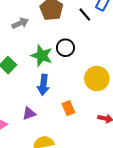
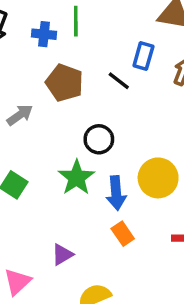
green star: (42, 56) -> (76, 178), moved, turned 30
blue arrow: (43, 85) -> (116, 193), moved

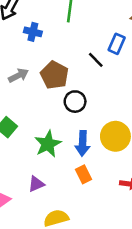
blue cross: (44, 34) -> (33, 32), moved
brown pentagon: (64, 83) -> (54, 75), moved
green star: (76, 178) -> (48, 144), moved

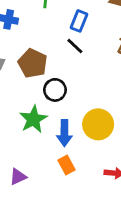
blue rectangle: (117, 44) -> (79, 21), moved
green star: (48, 144) -> (33, 119), moved

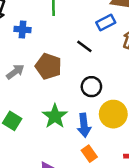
blue rectangle: (79, 21) -> (106, 22), moved, turned 48
black circle: (55, 90) -> (91, 87), moved

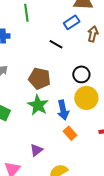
brown pentagon: (48, 66) -> (39, 79), moved
black circle: (91, 87) -> (81, 74), moved

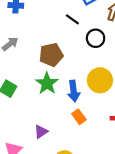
black circle: (81, 74) -> (96, 38), moved
brown pentagon: (39, 79) -> (51, 55), turned -30

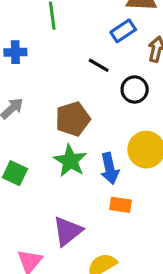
orange rectangle: (79, 117) -> (120, 205), turned -40
purple triangle: (41, 132) -> (68, 231), size x1.5

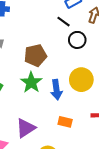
black line: (99, 65) -> (64, 22), moved
orange rectangle: (120, 205) -> (65, 122), moved

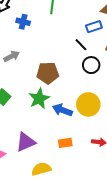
blue arrow: (56, 90) -> (62, 110), turned 108
orange rectangle: (65, 122) -> (65, 143), turned -32

